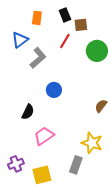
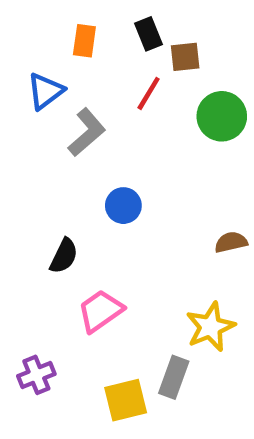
brown semicircle: (101, 106) -> (231, 242), turned 40
yellow star: (92, 143) -> (210, 327), turned 30
yellow square: (42, 175) -> (126, 400), moved

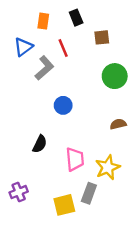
brown square: (185, 57) -> (102, 37), moved
red line: (149, 93) -> (63, 48), moved, turned -54
green circle: (222, 116) -> (115, 76), moved
black semicircle: (64, 256) -> (40, 144), moved
pink trapezoid: (100, 311) -> (75, 159), moved, turned 120

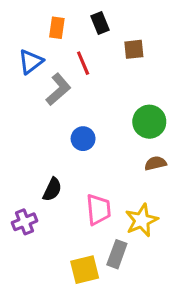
green circle: (115, 76) -> (149, 122), moved
purple cross: (19, 192) -> (25, 222), moved

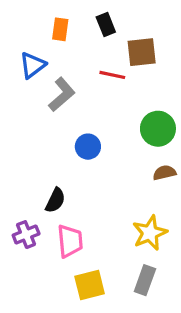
brown square: (134, 49) -> (142, 52), size x1.4
red line: (83, 63) -> (112, 75), moved, turned -55
pink trapezoid: (98, 209) -> (70, 241), moved
gray rectangle: (117, 254) -> (145, 280), moved

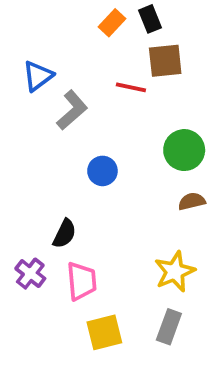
black rectangle: (106, 24) -> (150, 19), moved
orange rectangle: (60, 29) -> (112, 23), moved, turned 35
purple cross: (26, 235) -> (30, 274), turned -30

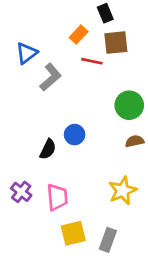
orange rectangle: (112, 23) -> (79, 35), moved
blue circle: (102, 171) -> (75, 135), moved
black semicircle: (64, 234) -> (48, 149), moved
gray rectangle: (169, 327) -> (108, 240), moved

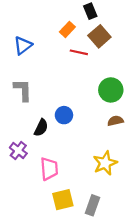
brown square: (116, 43) -> (99, 36), turned -35
gray L-shape: (51, 77) -> (23, 90), moved, turned -50
purple cross: (21, 192) -> (18, 151), moved

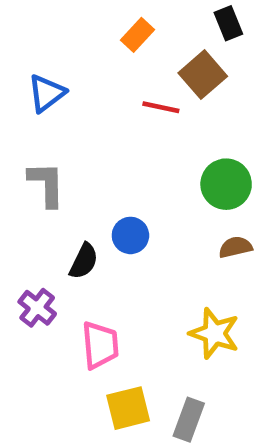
black rectangle: (90, 11) -> (228, 23), moved
orange rectangle: (67, 29) -> (137, 35), moved
yellow star: (105, 163) -> (214, 333), turned -30

